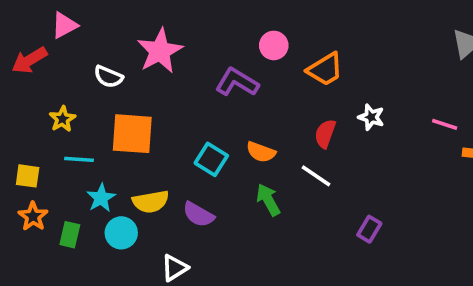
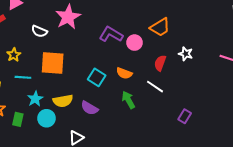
pink circle: (274, 45) -> (134, 43), moved

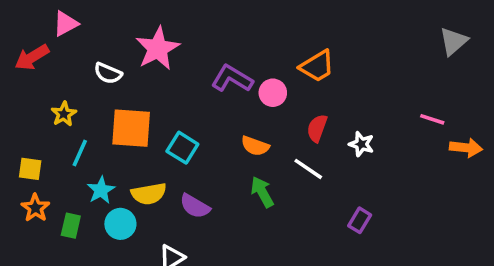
white star: (186, 54) -> (361, 144), moved
cyan line: (23, 77) -> (80, 153), turned -70
cyan square: (97, 77) -> (182, 148), moved

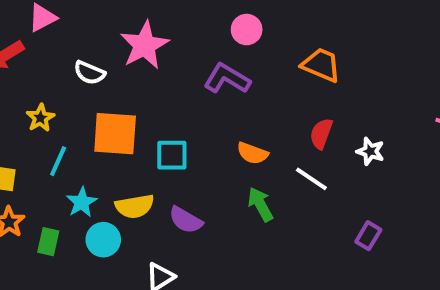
orange trapezoid: (317, 66) -> (321, 65), turned -126
pink circle: (273, 93) -> (247, 30), moved
cyan square: (182, 148) -> (172, 155), turned -32

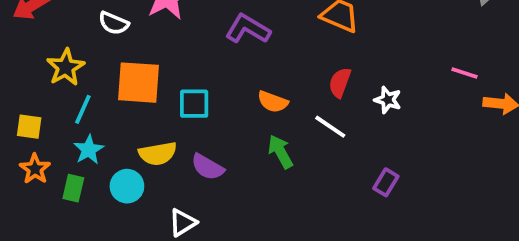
yellow star: (40, 118) -> (66, 67), size x1.4
cyan star: (82, 202) -> (89, 150), moved

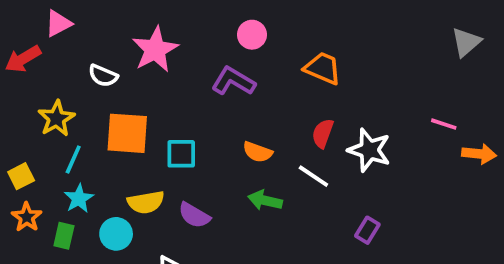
white star: (388, 100) -> (369, 150), size x1.6
yellow square: (29, 127) -> (21, 176), turned -35
green arrow: (280, 152) -> (265, 200), turned -48

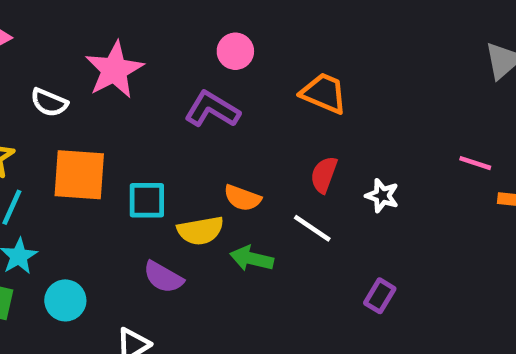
white star: (369, 150) -> (382, 196), size x0.6
yellow semicircle: (146, 202) -> (200, 231), moved

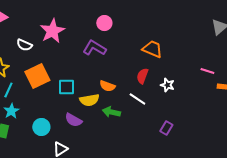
orange trapezoid: (324, 93) -> (152, 49), moved
orange square: (79, 175) -> (37, 76), turned -30
cyan circle: (65, 300) -> (41, 127), moved

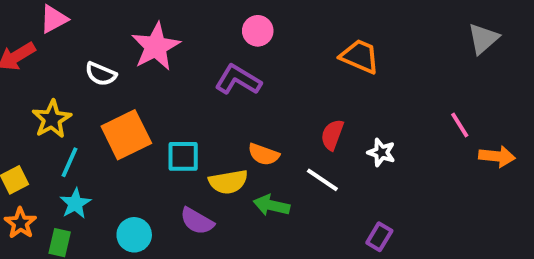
orange trapezoid: (152, 49) -> (360, 56), moved
pink line: (207, 71) -> (460, 125), turned 40

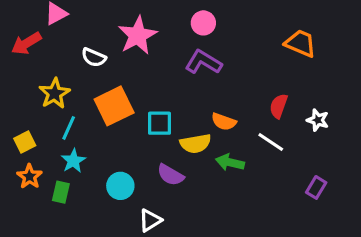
pink circle: (258, 31) -> (203, 23), moved

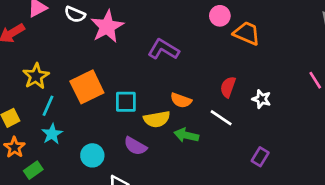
pink circle: (203, 23) -> (220, 16), moved
white semicircle: (94, 57) -> (75, 14), moved
green rectangle: (61, 192) -> (33, 170), moved, turned 42

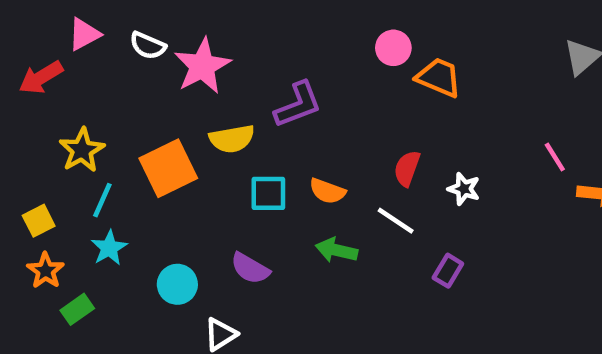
purple L-shape: (163, 49) -> (298, 105), turned 128
cyan square: (126, 102) -> (268, 193), moved
yellow semicircle: (157, 119) -> (232, 139), moved
purple rectangle: (260, 157) -> (448, 271), moved

